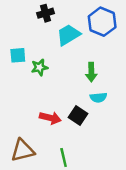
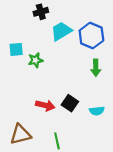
blue hexagon: (102, 22) -> (91, 35), moved
green arrow: (91, 72) -> (96, 68), moved
cyan semicircle: (98, 97) -> (97, 111), moved

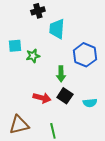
cyan trapezoid: (61, 31) -> (57, 29), turned -55
blue hexagon: (91, 35) -> (85, 55), moved
green arrow: (96, 68) -> (61, 74), moved

